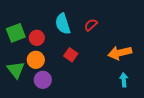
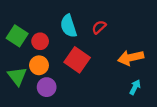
green square: (16, 33) -> (17, 36), turned -36
red square: (71, 55) -> (77, 60), size x1.6
cyan arrow: (124, 80) -> (135, 87), turned 32

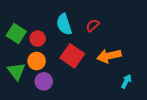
orange arrow: (131, 58) -> (109, 56), moved

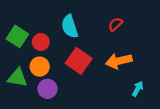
red semicircle: (93, 25) -> (115, 24), moved
green triangle: (16, 71) -> (17, 78), turned -42

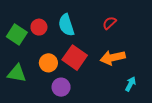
red circle: (41, 42) -> (39, 27), moved
orange circle: (40, 67) -> (48, 63), moved
purple circle: (47, 89) -> (61, 87), moved

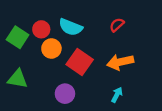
cyan semicircle: (66, 25) -> (71, 27), turned -50
orange circle: (48, 63) -> (51, 49), moved
cyan arrow: (130, 84) -> (117, 95), moved

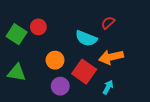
cyan semicircle: (71, 27) -> (86, 38), moved
orange circle: (51, 49) -> (55, 60), moved
red square: (80, 62) -> (84, 72), moved

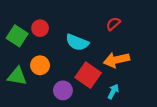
cyan semicircle: (86, 38) -> (77, 42), moved
orange circle: (55, 60) -> (40, 65), moved

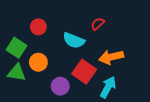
red semicircle: (113, 24) -> (98, 24), moved
green square: (17, 36) -> (17, 48), moved
cyan arrow: (113, 92) -> (108, 87), size x1.5

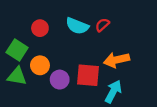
cyan semicircle: (74, 40) -> (77, 26), moved
red square: (84, 72) -> (88, 75), turned -30
purple circle: (60, 86) -> (60, 80), moved

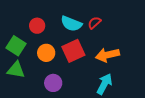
orange circle: (40, 65) -> (46, 53), moved
red square: (88, 75) -> (73, 51), moved, turned -30
purple circle: (60, 80) -> (53, 83), moved

